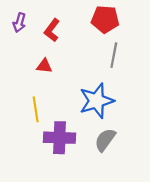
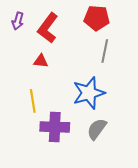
red L-shape: (52, 30) -> (48, 28), size x1.4

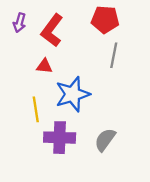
blue star: (89, 93) -> (73, 94), moved

